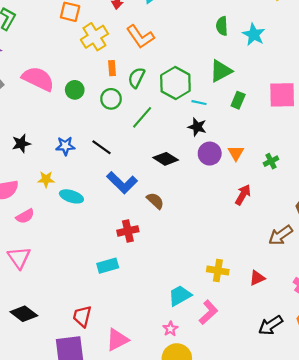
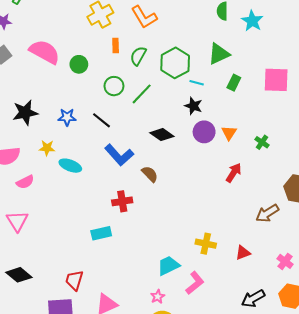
green circle: (111, 99) -> (114, 86), moved
black star: (21, 144) -> (25, 113), size x1.4
green cross: (271, 161) -> (262, 142), turned -32

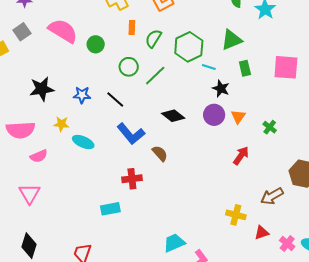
green rectangle: (234, 83) -> (245, 68), turned -42
black star: (193, 106) -> (221, 88), moved
yellow cross: (206, 244) -> (236, 215), moved
red triangle: (243, 253) -> (262, 233), moved
black diamond: (19, 275) -> (29, 246), turned 65

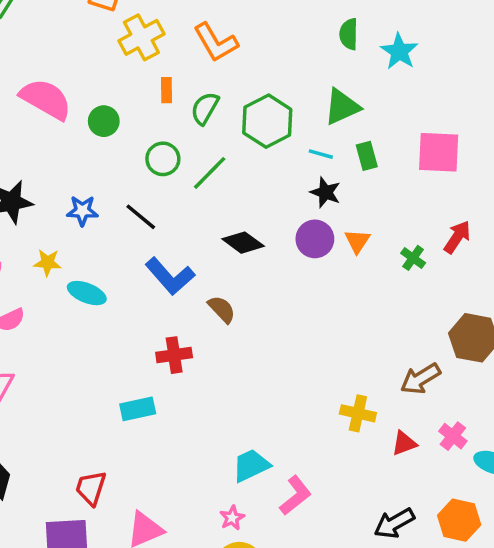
cyan line: (209, 67) -> (321, 154), moved
red arrow: (241, 156) -> (457, 237), moved
pink cross: (287, 244) -> (453, 436), moved

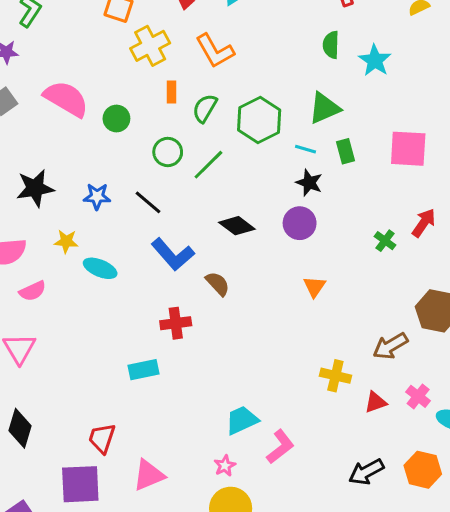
orange triangle: (357, 241) -> (314, 287), moved

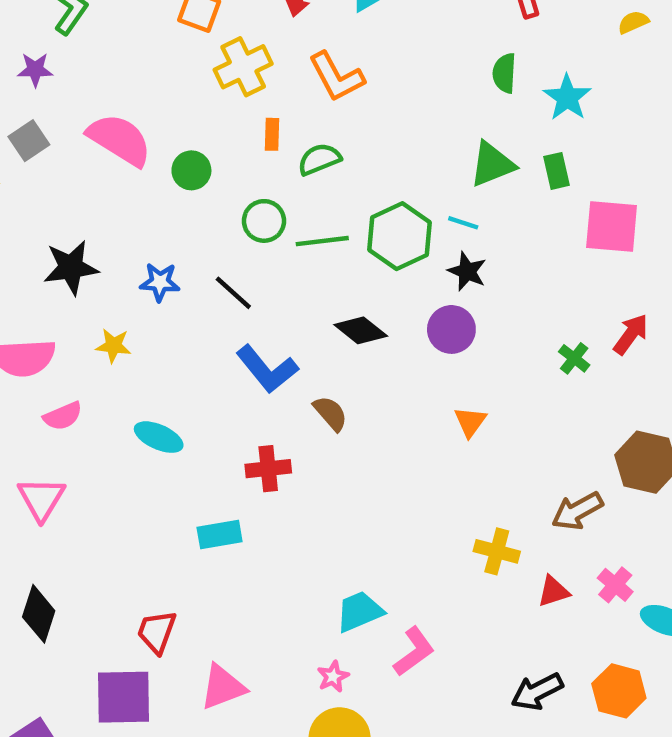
green semicircle: (205, 108) -> (319, 159), turned 36
green hexagon: (259, 120) -> (399, 236), moved
green rectangle: (346, 151) -> (557, 171), moved
green line: (208, 165) -> (322, 241), turned 36
cyan ellipse: (100, 268) -> (159, 437), moved

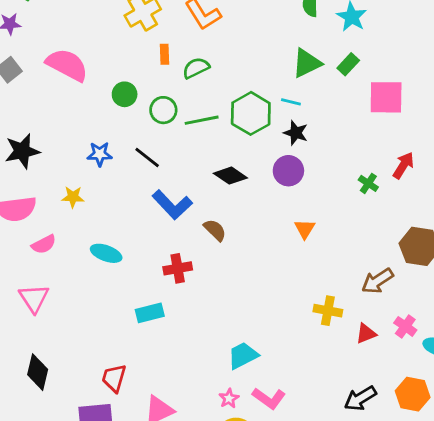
green circle: (191, 170) -> (125, 94), moved
green rectangle: (557, 171) -> (348, 64), turned 60
black star: (71, 268) -> (22, 151), moved
pink L-shape: (414, 652) -> (269, 398), moved, turned 76

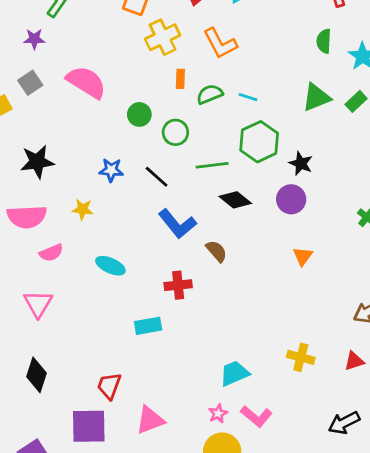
cyan line: (291, 102) -> (248, 97), moved
green line: (202, 120) -> (212, 165), moved
yellow cross: (328, 311) -> (301, 357), moved

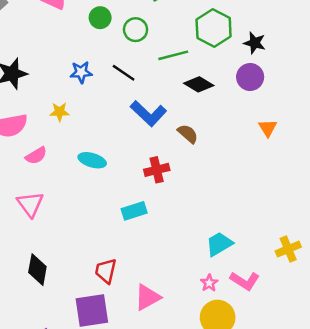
yellow cross: (301, 357) -> (288, 249), moved, turned -30

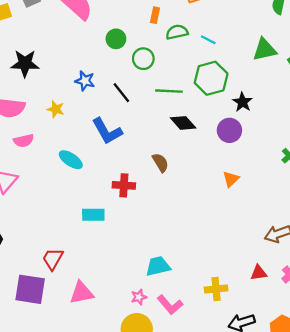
blue L-shape: (148, 113) -> (107, 131), moved

